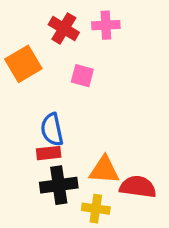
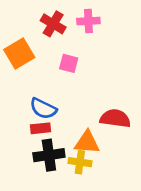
blue semicircle: (52, 130) -> (43, 109), turned -52
red semicircle: (138, 187) -> (115, 118), moved
yellow cross: (96, 209) -> (80, 162), moved

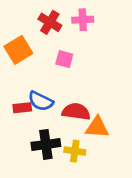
red semicircle: (115, 118) -> (76, 112), moved
red rectangle: (40, 128) -> (22, 108), moved
orange triangle: (87, 142) -> (97, 127), moved

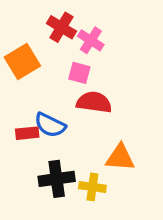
pink cross: (83, 20) -> (91, 40), moved, turned 36
red semicircle: (76, 112) -> (94, 102), moved

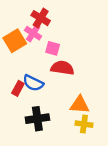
pink cross: (91, 40) -> (33, 33), moved
red rectangle: (27, 133) -> (18, 88), turned -56
yellow cross: (92, 187) -> (84, 124), moved

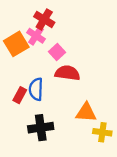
pink square: (53, 48) -> (57, 52), turned 32
blue semicircle: (33, 83) -> (36, 89), turned 66
yellow cross: (84, 124) -> (102, 132), moved

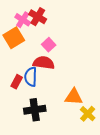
pink cross: (36, 36) -> (23, 20), moved
red semicircle: (67, 73) -> (44, 63), moved
yellow cross: (102, 132) -> (88, 114), turned 35

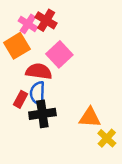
pink square: (49, 45) -> (59, 54), size x1.5
red semicircle: (44, 63) -> (39, 71), moved
black cross: (35, 110) -> (42, 114), moved

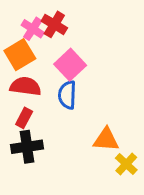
red semicircle: (39, 71) -> (26, 86), moved
blue semicircle: (38, 93) -> (67, 95), moved
black cross: (42, 114) -> (27, 147), moved

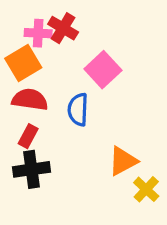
pink cross: (33, 29) -> (38, 33), turned -30
pink square: (70, 65) -> (103, 70), moved
orange triangle: (106, 140) -> (123, 161), turned -32

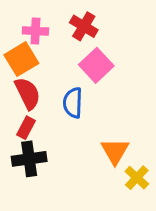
red cross: (63, 28) -> (84, 26), moved
red semicircle: (30, 100) -> (28, 93), turned 56
orange triangle: (123, 161) -> (115, 151), turned -32

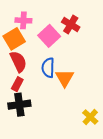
red cross: (84, 26) -> (71, 25), moved
pink square: (96, 65) -> (49, 36), moved
orange triangle: (115, 151) -> (65, 78), moved

